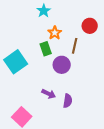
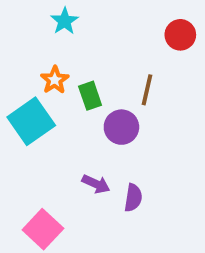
cyan star: (44, 11) -> (65, 21), moved
red circle: (90, 26) -> (180, 35), moved
orange star: (55, 33) -> (55, 80), moved

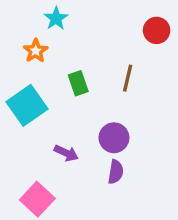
orange star: (55, 80) -> (36, 51), moved
purple circle: (121, 127) -> (114, 138), moved
purple arrow: (96, 184) -> (66, 153), moved

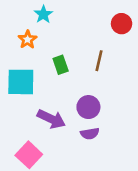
cyan square: (27, 105) -> (21, 82), turned 36
purple arrow: (66, 153) -> (51, 119), size x1.5
purple semicircle: (116, 172) -> (90, 134), turned 72

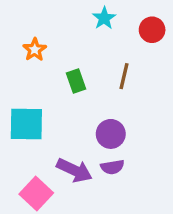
cyan star: (43, 14) -> (104, 18), moved
cyan square: (21, 82) -> (26, 124), moved
purple arrow: (51, 119) -> (74, 170), moved

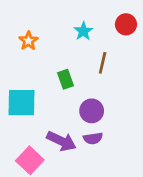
cyan star: (104, 18) -> (83, 31), moved
green rectangle: (76, 81) -> (66, 79), moved

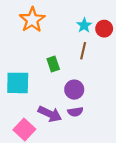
red circle: (126, 24) -> (104, 29), moved
cyan star: (83, 31) -> (84, 25), moved
orange star: (28, 41) -> (32, 20), moved, size x1.6

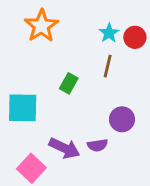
green rectangle: (53, 64) -> (69, 83), turned 48
purple circle: (74, 90) -> (122, 119), moved

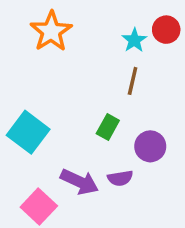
red circle: (135, 37) -> (166, 30), moved
green rectangle: (69, 83) -> (108, 127), moved
cyan square: (23, 108) -> (28, 132), turned 36

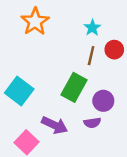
red circle: (166, 30) -> (114, 50), moved
green rectangle: (108, 127) -> (74, 87), size x1.6
purple semicircle: (120, 178) -> (92, 123), moved

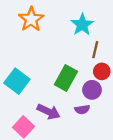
cyan star: (92, 28) -> (82, 25), size x1.5
red circle: (114, 50) -> (102, 71), moved
brown line: (91, 56) -> (95, 50), moved

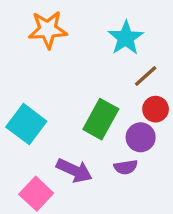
orange star: (31, 19) -> (48, 30), turned 30
brown line: (95, 50) -> (146, 76), turned 35

